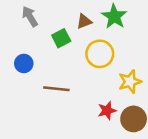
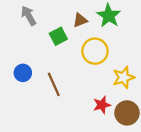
blue circle: (24, 63) -> (23, 73), moved
brown line: (56, 89) -> (54, 84), turned 60

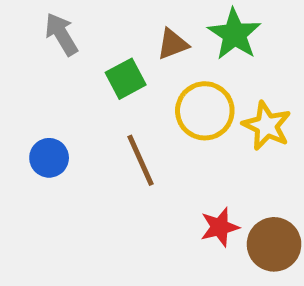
yellow star: (124, 77) -> (267, 126), moved, turned -30
brown line: (54, 84) -> (141, 160), moved

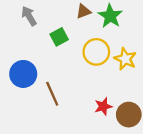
brown triangle: (173, 44) -> (84, 11), moved
blue circle: (49, 158) -> (23, 74), size x1.5
brown line: (141, 160) -> (52, 94), moved

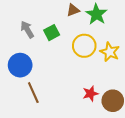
gray arrow: (29, 16) -> (27, 29), moved
brown line: (52, 94) -> (33, 93), moved

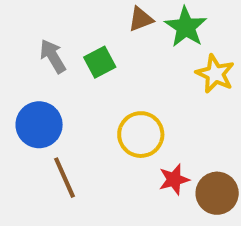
yellow circle: (84, 46) -> (141, 135), moved
yellow star: (110, 52) -> (215, 74), moved

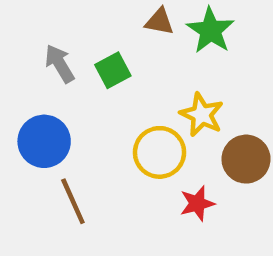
brown triangle: (141, 19) -> (159, 21), turned 32
yellow star: (215, 74) -> (202, 115), moved
brown circle: (217, 193) -> (246, 159), moved

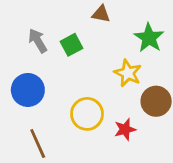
green star: (211, 30) -> (149, 38), moved
yellow circle: (159, 152) -> (87, 114), moved
brown line: (73, 201) -> (38, 143), moved

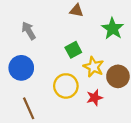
green square: (72, 45) -> (73, 50), moved
yellow star: (128, 73) -> (94, 67), moved

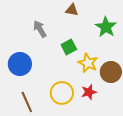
gray arrow: (29, 31) -> (40, 29), moved
yellow circle: (66, 86) -> (62, 93), moved

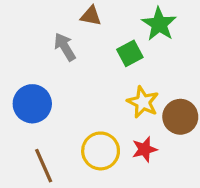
brown triangle: (72, 10) -> (91, 16), moved
green star: (106, 27) -> (159, 24), moved
green square: (69, 47) -> (130, 53), moved

